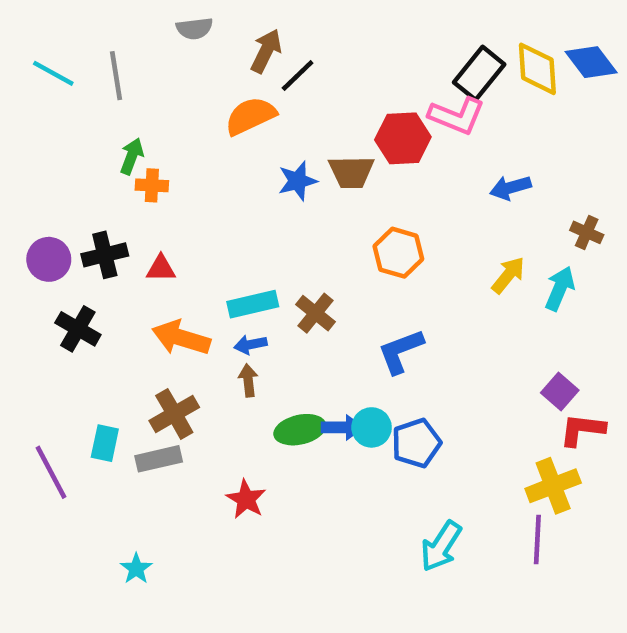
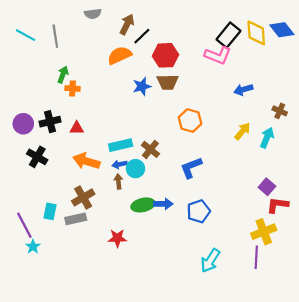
red hexagon: (403, 138) -> (165, 55), moved
cyan circle: (372, 427) -> (135, 169), moved
red star: (246, 499) -> (117, 238), turned -30
cyan star: (136, 569) -> (33, 247), moved

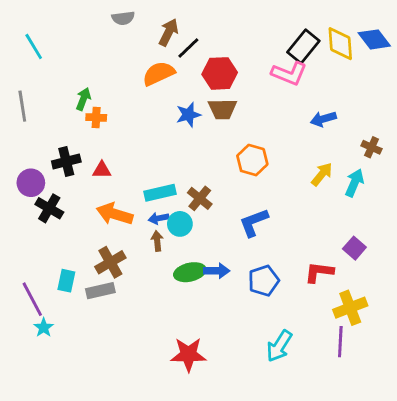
cyan line: (25, 35) -> (34, 46), turned 30
gray line: (55, 36) -> (22, 106), moved
purple circle: (23, 124) -> (31, 183), moved
red L-shape: (278, 205) -> (319, 272), moved
red star: (117, 238) -> (188, 355), moved, size x1.4

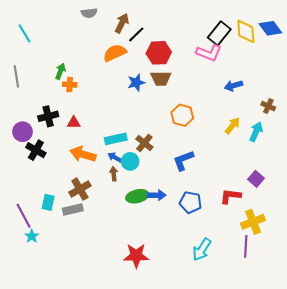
blue arrow: (159, 218) -> (115, 157), turned 40
blue pentagon: (264, 281) -> (191, 202), turned 30

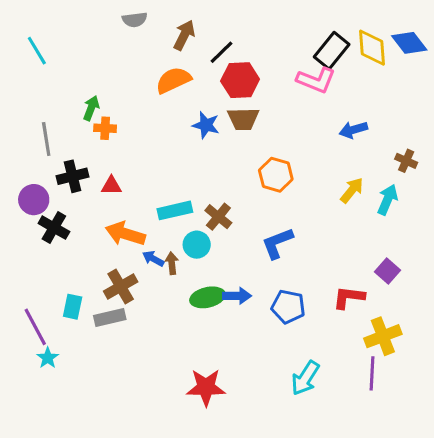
black line: (136, 34) -> (221, 52), moved
gray line: (16, 76) -> (46, 139), moved
blue star: (136, 83) -> (206, 125), turned 30
blue arrow: (115, 157) -> (153, 259), moved

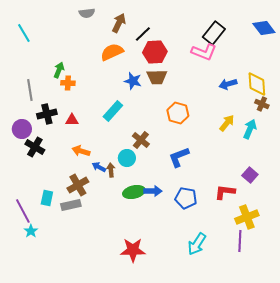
yellow diamond: (372, 48) -> (257, 84), moved
cyan rectangle: (175, 210) -> (113, 111), moved, turned -35
orange arrow: (125, 234) -> (81, 151), size x0.7

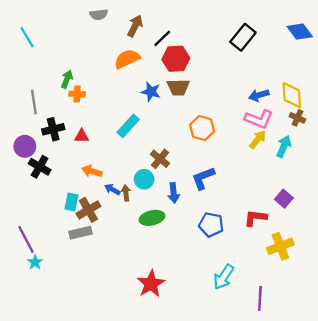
pink L-shape: (204, 52) -> (259, 119), moved
blue arrow: (153, 191) -> (174, 193), moved, turned 84
cyan rectangle: (47, 198) -> (71, 202), moved
purple line: (240, 241) -> (260, 299), moved
red star: (133, 250) -> (151, 284), turned -30

